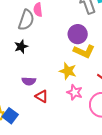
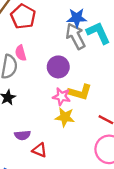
purple circle: (78, 34) -> (58, 67), moved
pink star: (75, 92) -> (61, 97), moved

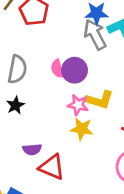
pink semicircle: (21, 53) -> (57, 69), moved
red triangle: (40, 150) -> (52, 167), size x1.5

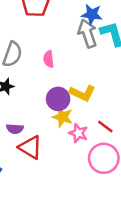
purple circle: (74, 70) -> (58, 99), moved
pink star: (78, 105) -> (78, 133), moved

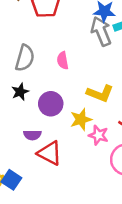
purple circle: (58, 99) -> (51, 104), moved
yellow star: (62, 117) -> (81, 119), turned -30

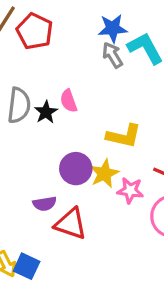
gray arrow: (101, 31) -> (112, 55), size x0.7
black star: (20, 92) -> (46, 112), moved
purple circle: (51, 104) -> (76, 169), moved

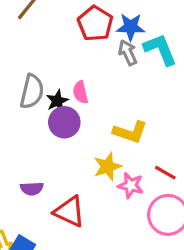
red pentagon: (35, 31) -> (95, 24), moved
purple circle: (76, 169) -> (64, 122), moved
purple semicircle: (45, 204) -> (32, 189), moved

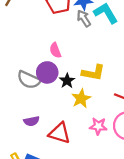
gray semicircle: (32, 91) -> (29, 80), moved, turned 110
black star: (57, 101) -> (67, 81), moved
pink star: (131, 185) -> (98, 126), moved

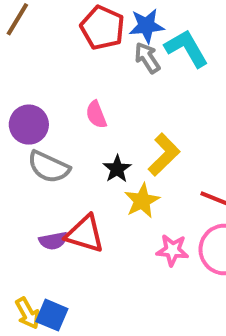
purple circle: (47, 72) -> (29, 125), moved
yellow L-shape: (93, 73) -> (164, 155), turned -55
red triangle: (60, 133) -> (85, 234), moved

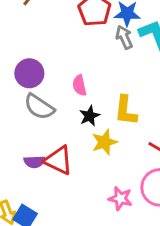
pink semicircle: (96, 115) -> (79, 85), moved
yellow L-shape: (164, 155) -> (126, 111), turned 132
pink star: (172, 250) -> (120, 198), moved

